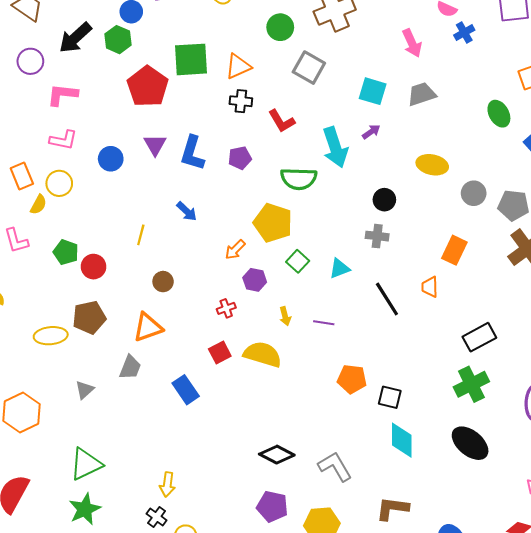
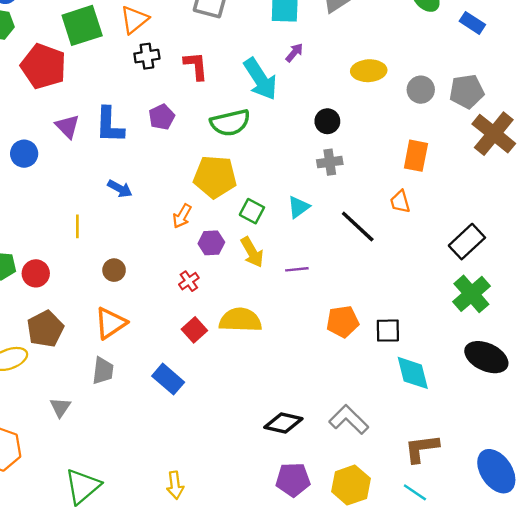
red L-shape: (282, 121) -> (196, 66), turned -140
yellow arrow: (285, 316) -> (252, 252), moved, size x1.5

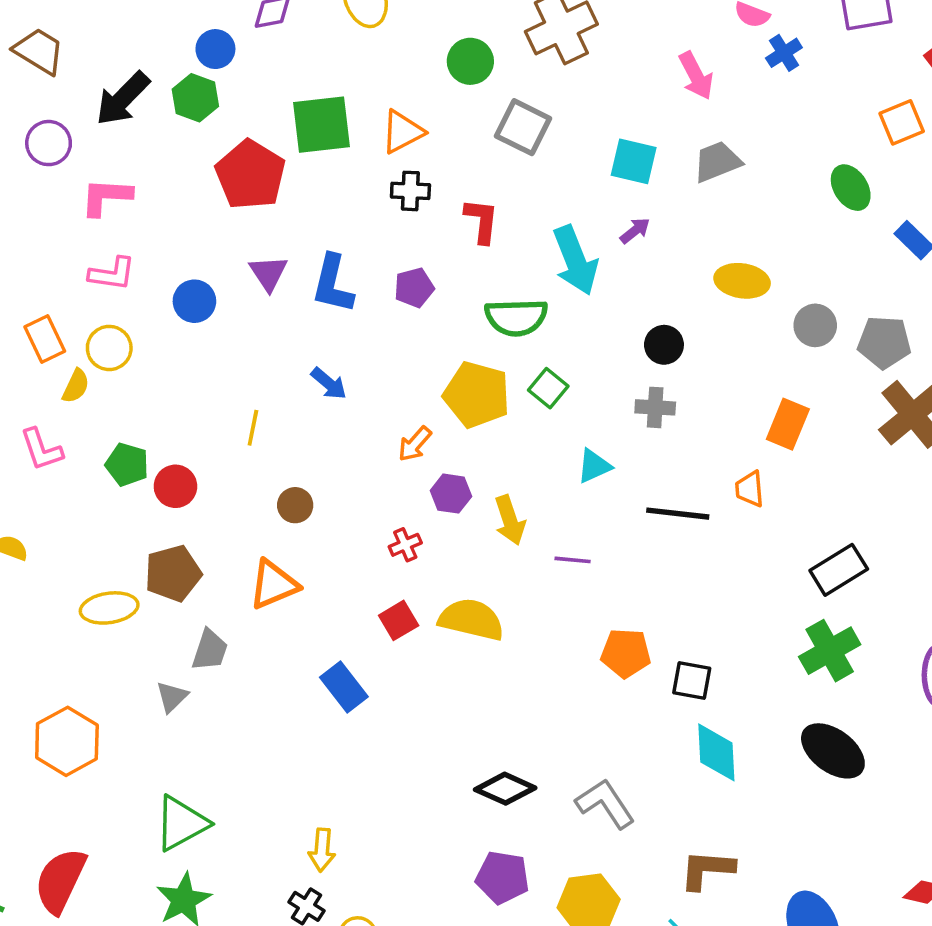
green square: (252, 211) -> (548, 388), moved
black line: (358, 226) -> (678, 514), turned -48
gray trapezoid: (103, 371) -> (210, 650), moved

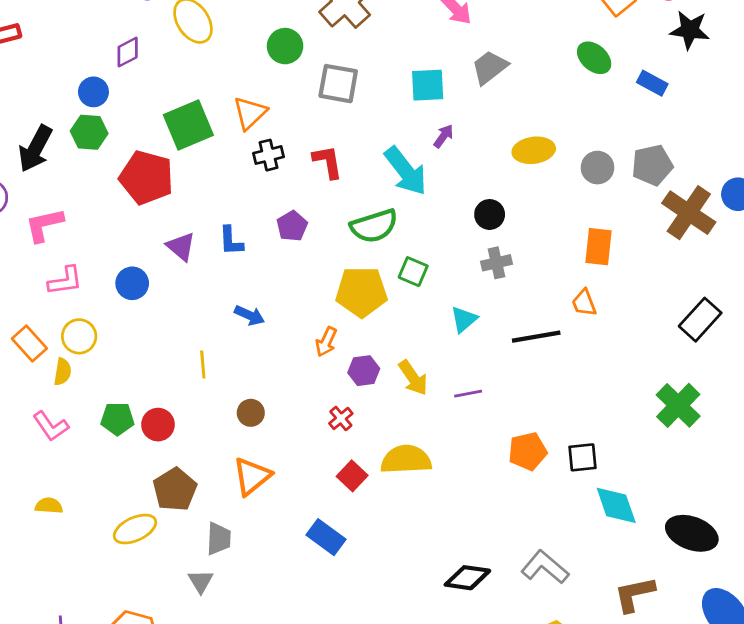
blue L-shape: (333, 284) -> (231, 241), size x0.7
black rectangle: (839, 570) -> (700, 320), moved
black ellipse: (833, 751) -> (692, 533), moved

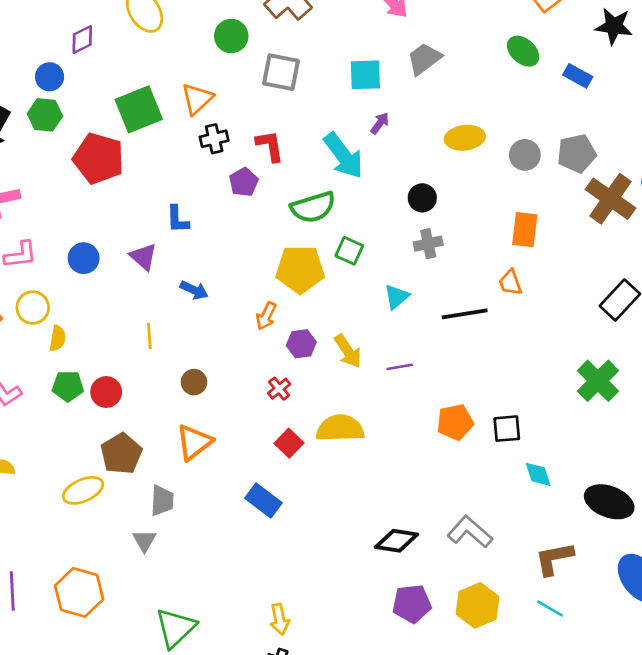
purple pentagon: (292, 226) -> (244, 182), moved
purple triangle: (181, 247) -> (143, 257), moved
yellow semicircle: (63, 372) -> (58, 338), moved
cyan diamond: (616, 505) -> (538, 474), size x0.7

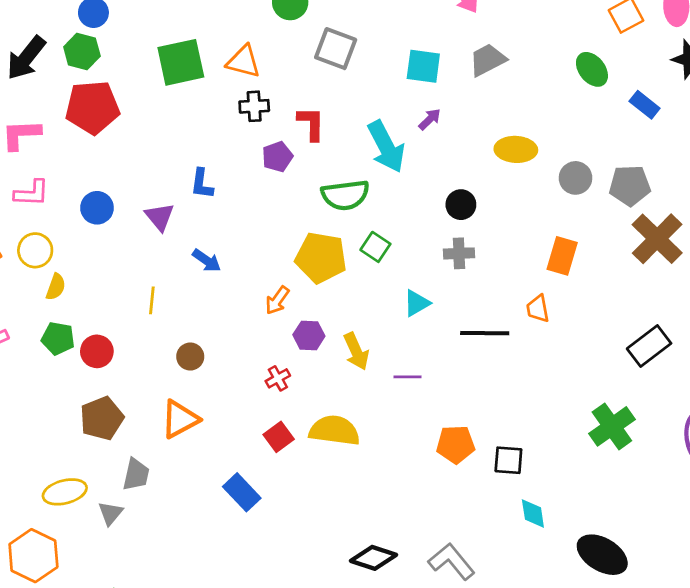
orange triangle: (197, 99) -> (244, 62), turned 48
red pentagon: (98, 158) -> (92, 107), moved, turned -30
yellow ellipse: (83, 490) -> (65, 492), moved

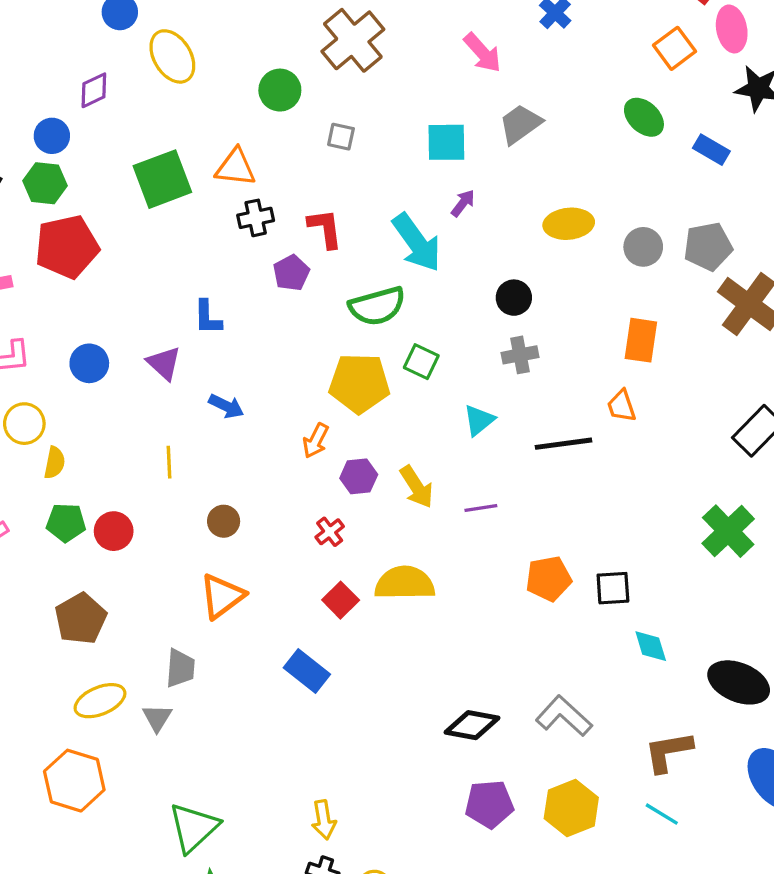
gray square: (336, 49) -> (341, 137), size x0.6
brown pentagon: (102, 418) -> (81, 619), moved

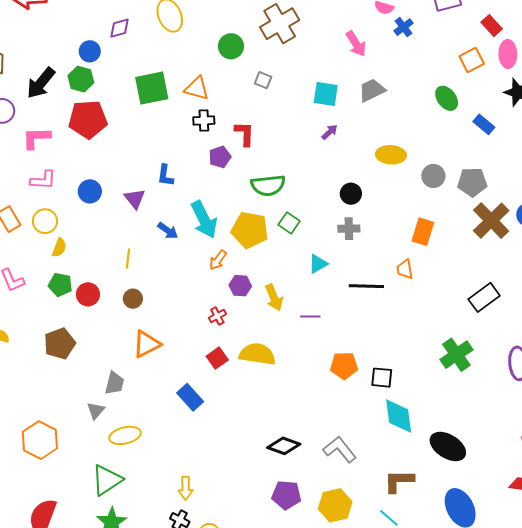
cyan arrow: (417, 243) -> (204, 220), moved
brown circle: (224, 521) -> (133, 299), moved
cyan diamond: (651, 646) -> (399, 416), size x1.6
yellow ellipse: (100, 701) -> (125, 435), moved

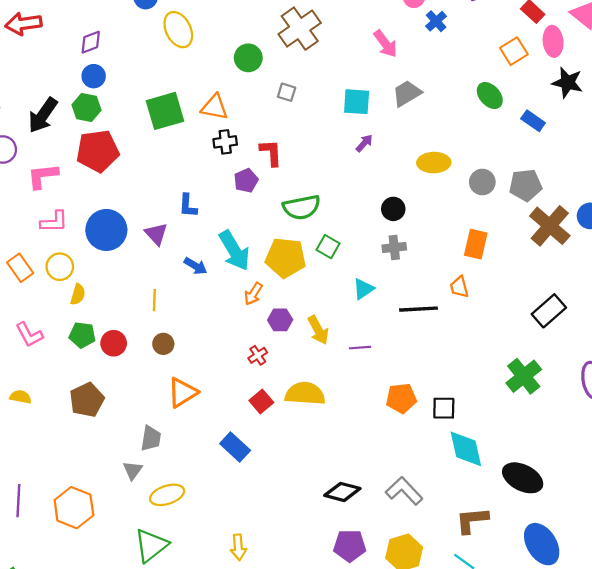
purple diamond: (119, 28) -> (91, 42), moved
blue circle: (90, 191) -> (106, 230), size x1.6

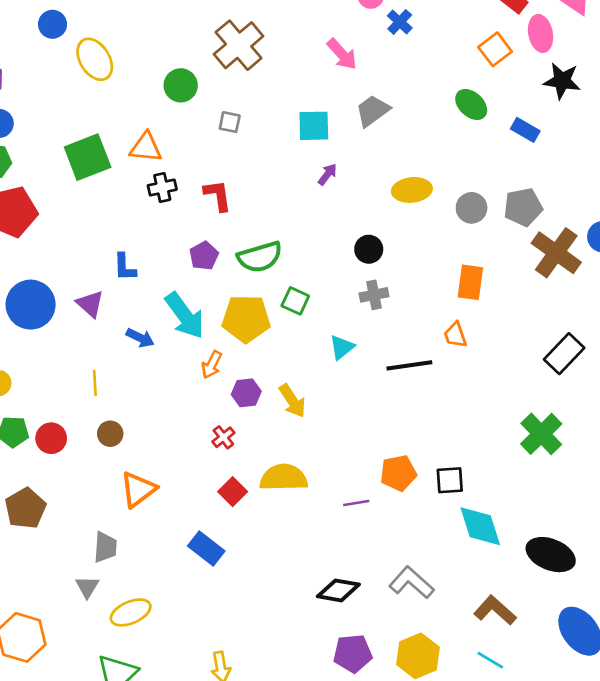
purple pentagon: (246, 180) -> (204, 256), moved
purple line: (360, 348) -> (356, 503), moved
brown L-shape: (472, 520) -> (495, 610), turned 52

